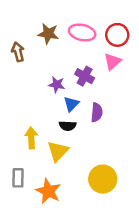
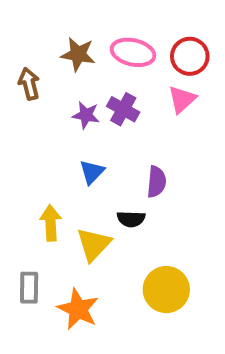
purple cross: (85, 76) -> (123, 109), moved
purple star: (57, 85) -> (86, 115), moved
blue triangle: (71, 104) -> (92, 172), moved
black semicircle: (68, 126) -> (131, 219), moved

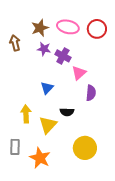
brown star: (78, 54) -> (40, 28), turned -30
pink triangle: (182, 99) -> (79, 73), moved
purple star: (86, 115) -> (44, 49), moved
purple semicircle: (156, 182) -> (91, 93), moved

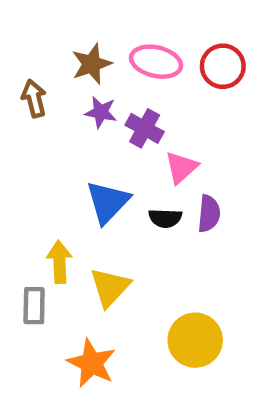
blue triangle: (47, 88) -> (108, 202), size x1.5
black semicircle: (67, 112) -> (165, 218), moved
gray rectangle: (15, 147) -> (34, 306), moved

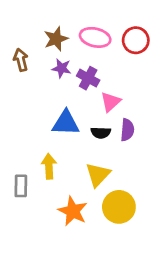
blue triangle: (108, 202) -> (66, 123), turned 48
yellow arrow: (59, 262) -> (49, 166), moved
yellow triangle: (110, 287) -> (98, 175), moved
orange star: (92, 363) -> (73, 211), moved

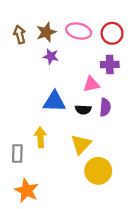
brown arrow: (21, 60) -> (20, 34), moved
purple cross: (88, 78) -> (110, 65), moved, turned -30
pink triangle: (111, 102) -> (91, 84), turned 30
orange star: (73, 211) -> (27, 190), moved

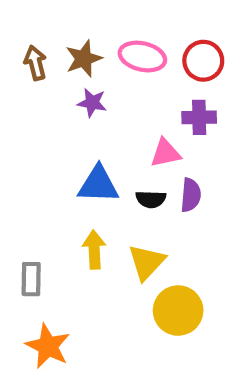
yellow arrow: (40, 137) -> (94, 250), moved

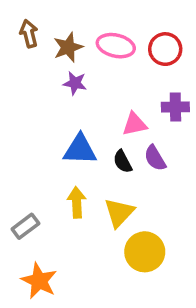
brown arrow: (35, 63) -> (29, 34), moved
purple cross: (199, 117) -> (175, 107), moved
purple semicircle: (191, 195) -> (155, 158), turned 144
black semicircle: (151, 199) -> (123, 162), turned 60
gray rectangle: (31, 279) -> (25, 226), turned 52

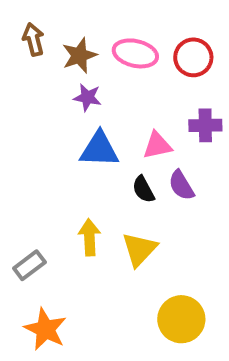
blue triangle: (80, 150) -> (99, 149), moved
yellow circle: (145, 252) -> (181, 319), moved

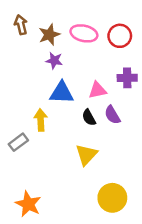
yellow arrow: (89, 237) -> (41, 120), moved
gray rectangle: (29, 265) -> (18, 142), moved

